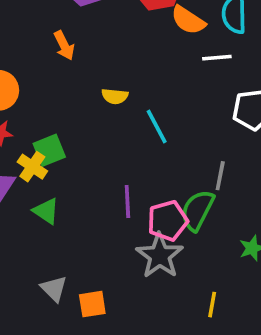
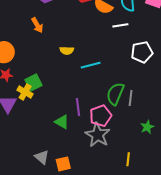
cyan line: (157, 127) -> (91, 65), turned -72
gray line: (220, 176) -> (131, 98), moved
green semicircle: (197, 210) -> (115, 94), moved
green triangle: (46, 211) -> (62, 122), moved

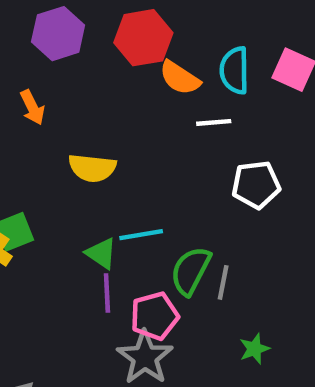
yellow semicircle: (67, 51) -> (92, 168), size x1.5
cyan line: (91, 65) -> (141, 235), moved
green triangle: (62, 122) -> (101, 253), moved

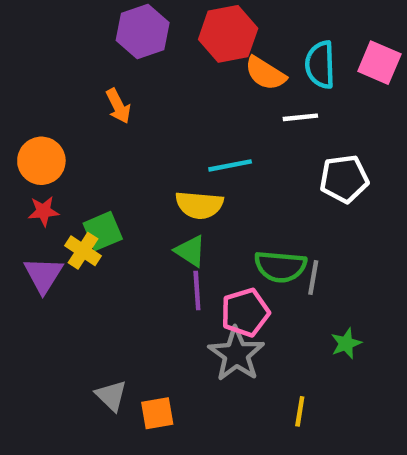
yellow semicircle: (92, 168) -> (199, 205), moved
cyan line: (141, 235) -> (230, 165), moved
green semicircle: (191, 271) -> (280, 266), turned -111

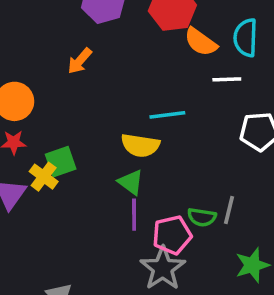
orange arrow: (118, 106) -> (80, 61), turned 64
green semicircle: (280, 266) -> (202, 217), moved, size x0.7
green star: (346, 343) -> (252, 265), size x1.4

